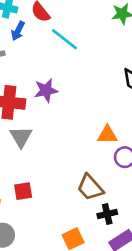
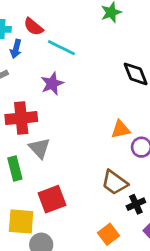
purple star: (46, 90) -> (52, 84), moved
red square: (23, 191) -> (52, 199), size x1.5

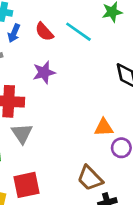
red semicircle: (33, 27) -> (44, 32), moved
cyan line: (61, 48) -> (78, 32), moved

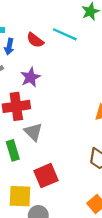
purple star: (44, 72) -> (30, 77), moved

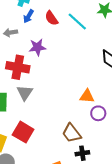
red square: (46, 176) -> (23, 132), turned 35

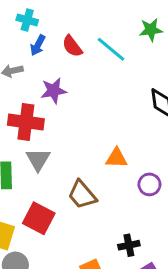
orange triangle: (87, 96) -> (116, 158), moved
brown trapezoid: (72, 133) -> (82, 195), moved

